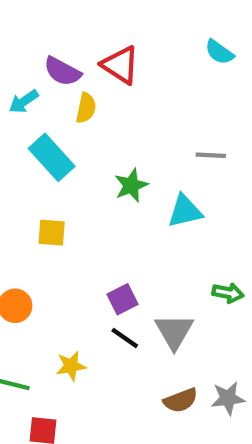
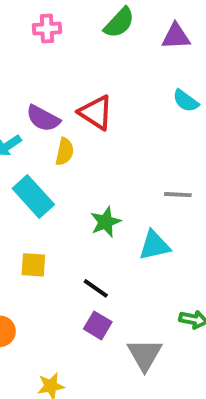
purple square: (123, 299) -> (98, 325), turned -32
black line: (125, 338) -> (96, 288), moved

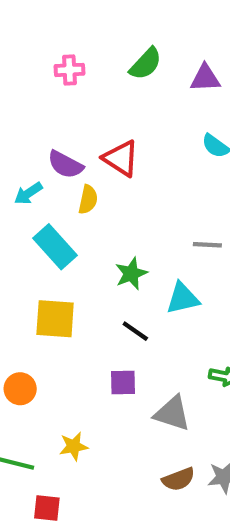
yellow square: (33, 265) -> (55, 319), size x1.5
black line: (96, 288) -> (135, 331), moved
purple square: (98, 325) -> (123, 383), turned -32
gray triangle: (145, 355) -> (172, 413), turned -42

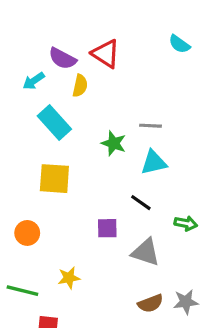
gray line: (207, 245) -> (151, 126), moved
green star: (131, 274) -> (114, 143), turned -30
black line: (135, 331) -> (141, 203), moved

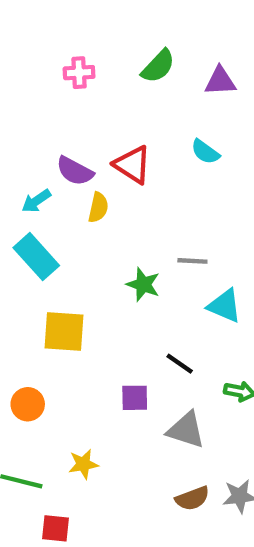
cyan semicircle: (179, 44) -> (205, 152), moved
cyan rectangle: (54, 122) -> (36, 257), moved
cyan triangle: (154, 163) -> (225, 306), moved, turned 36

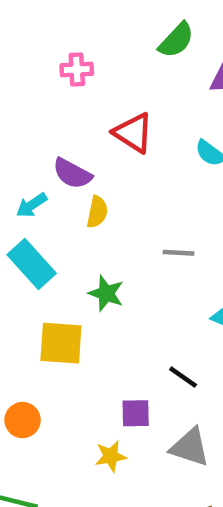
green semicircle: (158, 66) -> (176, 40), moved
red triangle: (133, 165) -> (133, 133), moved
gray line: (192, 261) -> (179, 253), moved
green star: (143, 284) -> (106, 293), moved
yellow star: (83, 464) -> (111, 456), moved

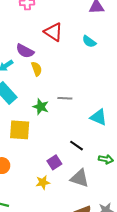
yellow semicircle: (97, 212) -> (37, 69), turned -32
gray line: (179, 253) -> (65, 98), moved
purple square: (136, 413) -> (54, 162), turned -32

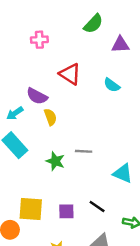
yellow square: (20, 130) -> (31, 209), moved
purple square: (54, 162) -> (66, 211), moved, turned 32

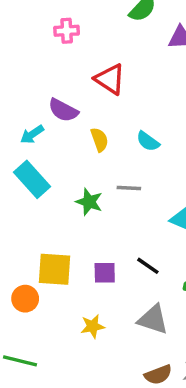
cyan semicircle: (112, 85) -> (148, 141), moved
yellow semicircle: (50, 117) -> (99, 140), moved

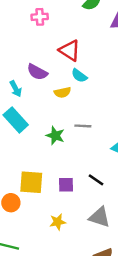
cyan arrow: (32, 134) -> (16, 89), turned -84
yellow semicircle: (99, 140) -> (62, 92), turned 98
cyan semicircle: (148, 141) -> (79, 76), moved

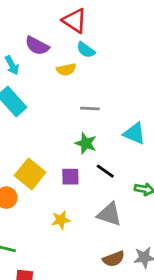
green star: (55, 136) -> (86, 143), moved
yellow square: (31, 182) -> (30, 174), turned 35

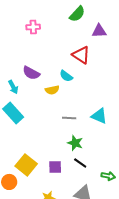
red triangle: (75, 21) -> (81, 55), moved
cyan triangle: (134, 133) -> (99, 116), moved
green star: (86, 143) -> (75, 143), moved

